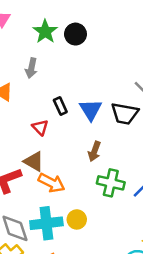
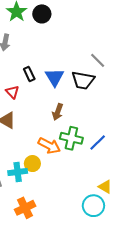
orange arrow: (52, 183) -> (49, 146), moved
yellow circle: (77, 219) -> (32, 164), moved
cyan cross: (46, 223) -> (18, 172), size x0.7

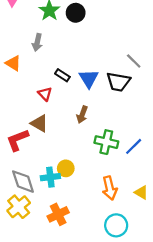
black rectangle: (29, 74) -> (62, 75), turned -32
brown arrow: (58, 112) -> (82, 115), moved
orange arrow: (49, 146) -> (110, 188), moved, turned 50
cyan circle: (93, 206) -> (116, 225), moved

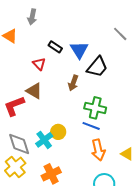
black trapezoid: (118, 82) -> (97, 67), moved, turned -60
blue line: (134, 146) -> (91, 126), moved, turned 66
cyan cross: (50, 177) -> (44, 140), turned -30

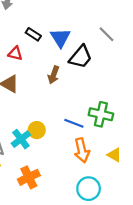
gray line: (120, 34) -> (107, 34), moved
red triangle: (39, 64) -> (15, 53), turned -32
green cross: (95, 108) -> (101, 114), moved

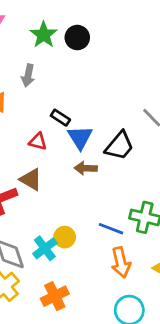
blue triangle: (60, 38) -> (80, 137), moved
brown arrow: (54, 75) -> (86, 168), turned 72

